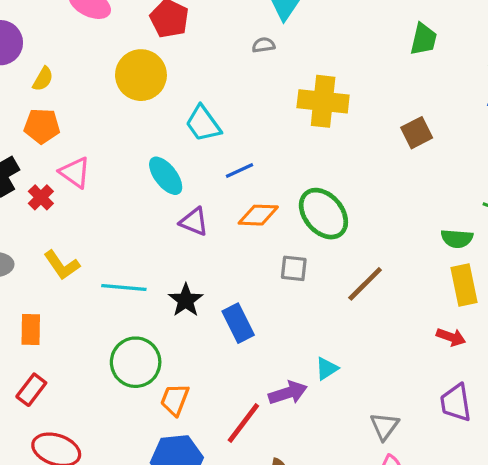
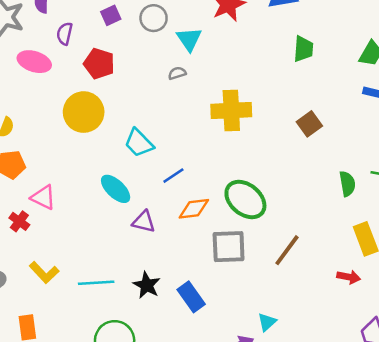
green semicircle: (457, 239) -> (347, 184), moved, turned -95
gray square: (294, 268) -> (229, 247), size x1.6
red arrow: (451, 337) -> (349, 277), moved

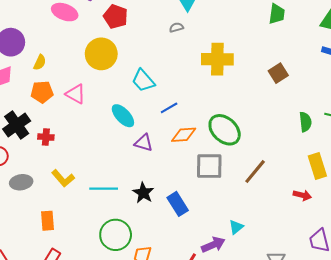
pink triangle: (43, 197) -> (76, 94), moved
red cross: (19, 221) -> (46, 137), turned -35

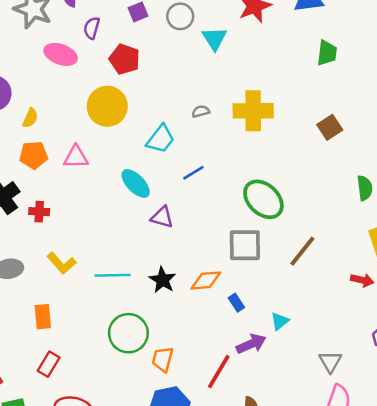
gray semicircle: (176, 27) -> (201, 111), moved
cyan trapezoid: (143, 81) -> (161, 139), turned -100
pink triangle: (76, 94) -> (76, 157), turned -30
orange diamond: (184, 135) -> (206, 280), moved
blue rectangle: (178, 204) -> (236, 303), moved, size x0.6

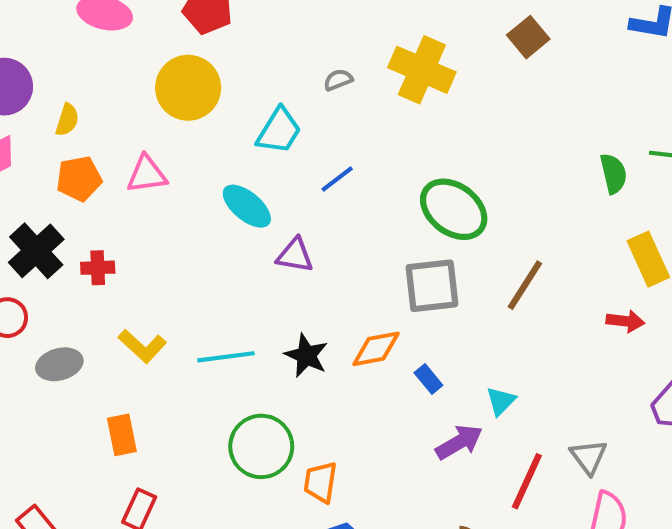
yellow cross: (253, 111) -> (422, 70), turned 30
brown square: (330, 127) -> (528, 37), moved
red line: (219, 372) -> (527, 481), moved

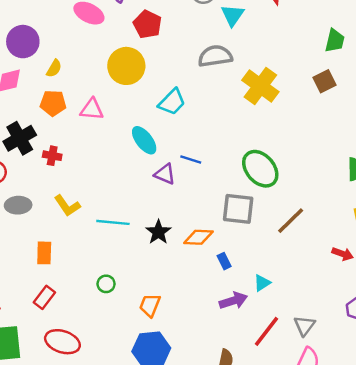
gray semicircle: (338, 80) -> (215, 56), moved, size x2.0
blue line: (337, 179) -> (191, 160), moved, turned 42
green circle: (261, 446) -> (106, 284), moved, size x0.5

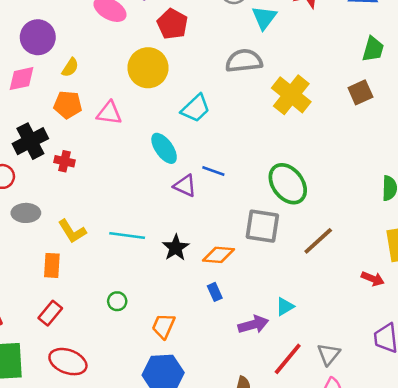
yellow L-shape: (67, 206) -> (72, 231), moved
blue rectangle: (224, 261) -> (215, 292), moved

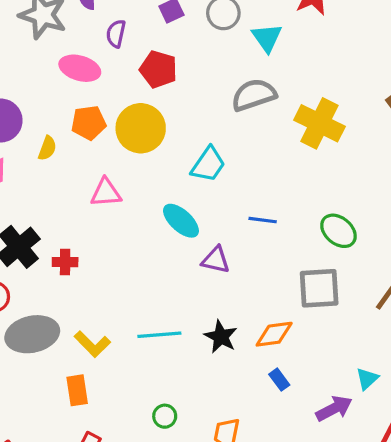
orange pentagon: (68, 105) -> (89, 123), moved
blue line: (213, 171) -> (263, 220), moved
green ellipse: (288, 184) -> (338, 231), size x0.7
gray ellipse: (26, 213) -> (32, 334), size x1.5

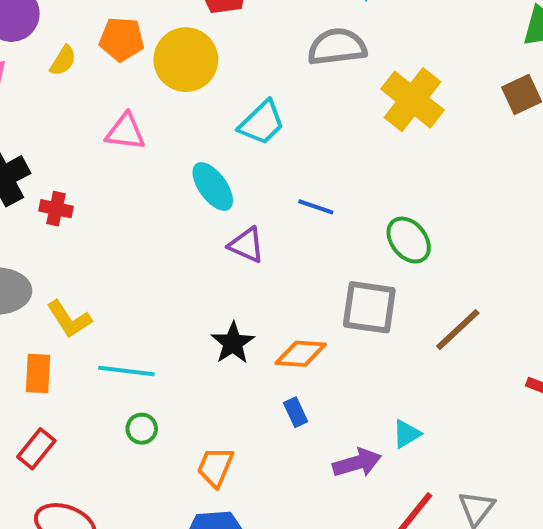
cyan line: (159, 335) -> (126, 371), moved

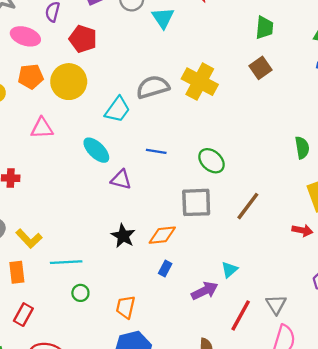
gray semicircle: (337, 47) -> (153, 87), moved
blue rectangle: (296, 412) -> (165, 268), turned 63

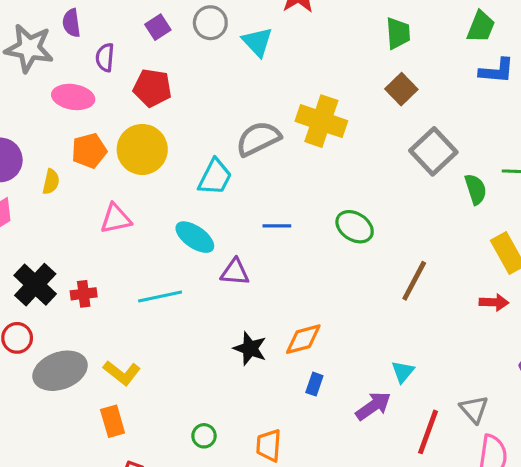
gray square: (196, 202) -> (433, 151), moved, turned -32
cyan line: (66, 262) -> (160, 297), moved

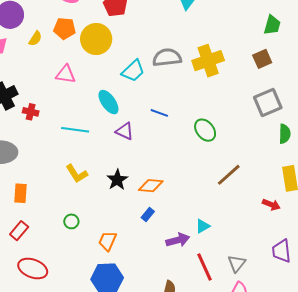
yellow cross: (321, 121) -> (208, 61), turned 32
yellow L-shape: (122, 373) -> (77, 174), moved
red line: (428, 432) -> (205, 267), turned -64

